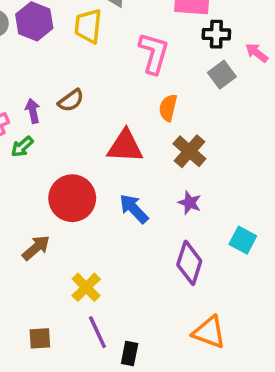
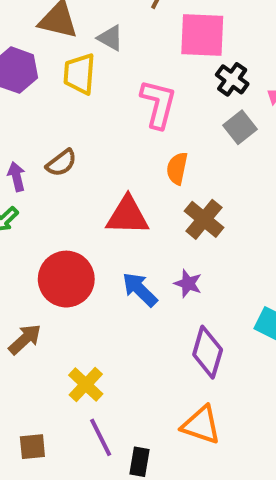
black cross: (216, 34) -> (232, 79), turned 36
purple star: (190, 203) -> (188, 283), moved
orange triangle: (209, 332) -> (201, 425), moved

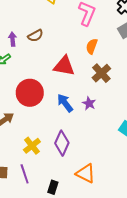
purple diamond: (208, 352) -> (62, 143), moved
purple line: (101, 437) -> (25, 174), moved

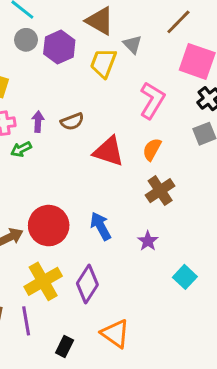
red triangle: (64, 66) -> (109, 151), moved
red circle: (30, 93) -> (49, 226), moved
purple star: (89, 103) -> (148, 241), moved
yellow cross: (32, 146) -> (43, 281), size x1.4

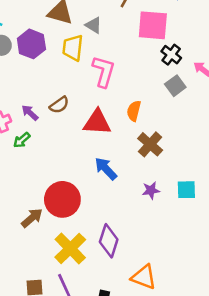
pink L-shape: (152, 100) -> (104, 71), moved
purple arrow: (38, 122) -> (30, 113), turned -36
blue arrow: (101, 226) -> (106, 169), moved
purple star: (148, 241) -> (151, 190), turned -30
cyan square: (185, 277) -> (186, 190), moved, turned -30

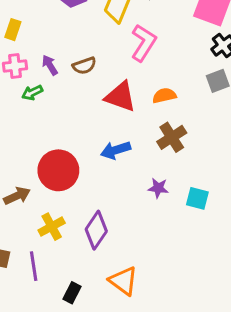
orange semicircle: (134, 111) -> (164, 96), turned 48
blue arrow: (106, 169) -> (116, 150), turned -80
brown arrow: (32, 218) -> (17, 196), moved
yellow cross: (70, 248) -> (52, 227), size x0.7

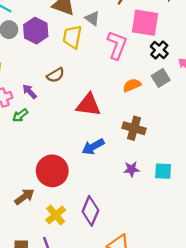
pink L-shape: (144, 43) -> (117, 45), moved
brown semicircle: (84, 66) -> (56, 75), moved
orange semicircle: (164, 96) -> (132, 85), moved
brown cross: (172, 137) -> (134, 128), turned -30

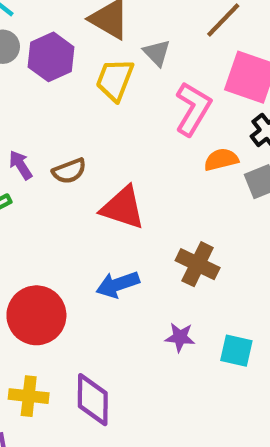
brown semicircle: (56, 75) -> (69, 171), moved
orange semicircle: (132, 85) -> (221, 160), moved
purple diamond: (90, 211) -> (93, 400), turned -32
yellow cross: (56, 215) -> (29, 396), turned 36

